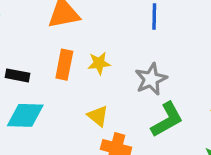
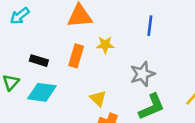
yellow star: (99, 63) -> (105, 45), moved

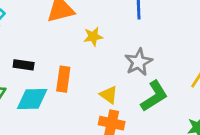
orange rectangle: (76, 56) -> (63, 79), moved
yellow triangle: (98, 98) -> (109, 95), moved

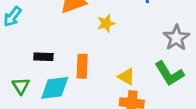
gray star: (139, 62) -> (176, 38), moved
green L-shape: (154, 96) -> (169, 74), turned 96

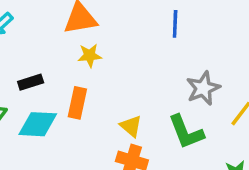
yellow star: (106, 23) -> (90, 55), moved
black rectangle: (43, 57) -> (31, 82), turned -30

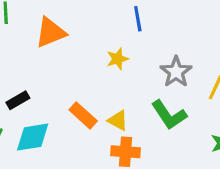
yellow star: (90, 55) -> (117, 59), moved
orange rectangle: (77, 103) -> (83, 115), moved, turned -48

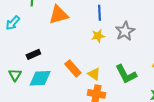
blue line: (138, 19) -> (99, 13), moved
gray star: (176, 72) -> (125, 31), moved

